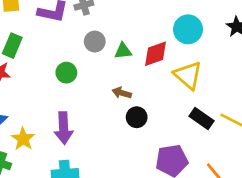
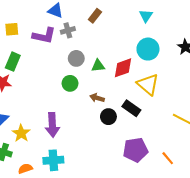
green circle: (66, 73) -> (70, 83), moved
black rectangle: (202, 119) -> (131, 108), moved

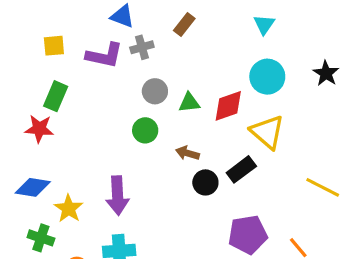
black rectangle: (131, 108) -> (241, 169), turned -72

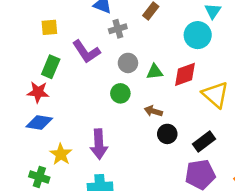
purple L-shape: (104, 55) -> (86, 52), moved, turned 44
cyan circle: (267, 77) -> (198, 35), moved
black rectangle: (241, 169) -> (204, 142), moved
blue diamond: (33, 187) -> (39, 123), moved

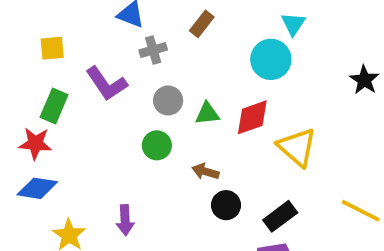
purple arrow: (99, 144) -> (125, 220), size x0.7

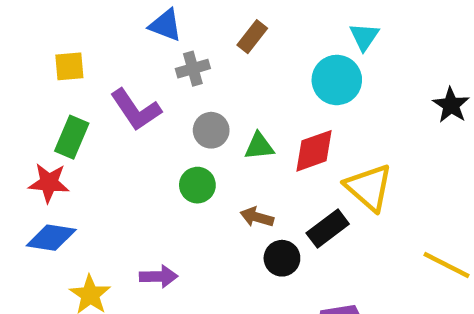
black rectangle: (280, 216) -> (328, 228), moved
purple arrow: (125, 220) -> (159, 276), turned -88

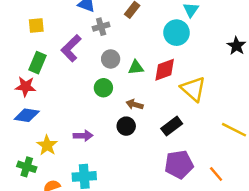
purple L-shape: (136, 110) -> (71, 48), turned 80
black rectangle: (328, 228) -> (172, 126), moved
black circle: (282, 258) -> (126, 126), moved

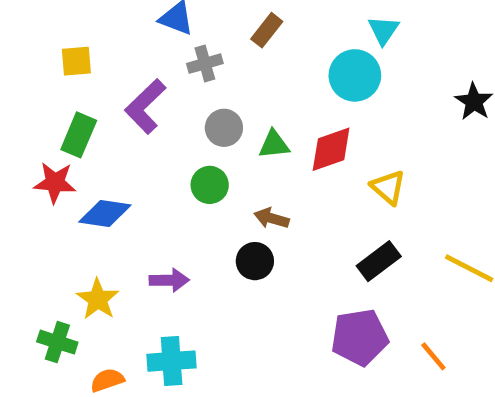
yellow triangle: (193, 89) -> (388, 187), size x0.7
blue diamond: (27, 115) -> (105, 213), moved
black rectangle: (172, 126) -> (379, 261), moved

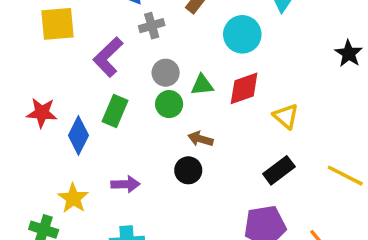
yellow square: (76, 61) -> (58, 24), size x1.5
cyan circle: (355, 75) -> (242, 34), moved
green rectangle: (79, 135) -> (115, 111), moved
green circle: (210, 185) -> (169, 104), moved
blue diamond: (105, 213) -> (78, 135), turned -72

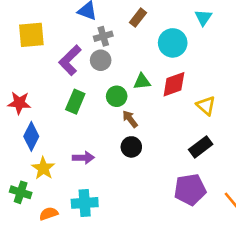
gray circle: (166, 73) -> (101, 60), moved
blue diamond: (78, 135) -> (31, 136), moved
brown arrow: (200, 139) -> (130, 119), moved, turned 36

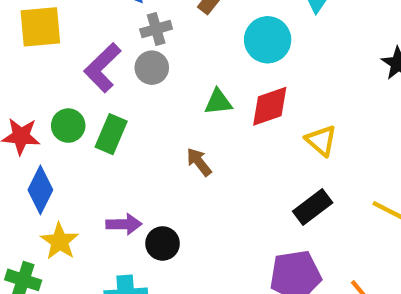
green circle: (117, 96) -> (68, 126), moved
black circle: (131, 147) -> (163, 243), moved

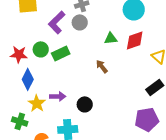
green rectangle: (111, 134) -> (61, 53), turned 42
purple arrow: (124, 224) -> (58, 96), moved

